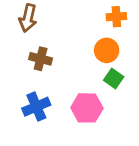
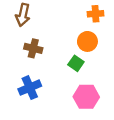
green square: (114, 78) -> (76, 63), moved
pink hexagon: (87, 108) -> (86, 97), moved

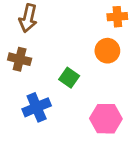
brown cross: (33, 48) -> (20, 59), moved
green square: (76, 63) -> (69, 78), moved

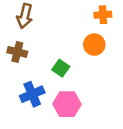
pink hexagon: (106, 119) -> (67, 104), moved

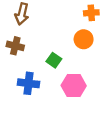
blue cross: (32, 94) -> (28, 83), turned 30
pink hexagon: (67, 104) -> (74, 86), moved

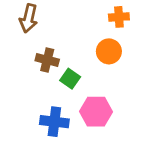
brown cross: (15, 46) -> (47, 60), moved
blue cross: (28, 83) -> (54, 122), moved

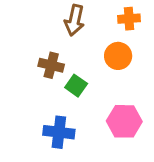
brown arrow: (29, 18) -> (75, 20), moved
pink hexagon: (96, 112) -> (124, 121), moved

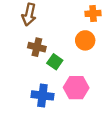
brown arrow: (75, 20) -> (29, 15), moved
pink hexagon: (124, 121) -> (76, 88), moved

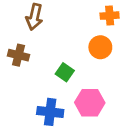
brown cross: (37, 47) -> (18, 55), moved

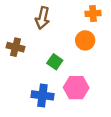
brown arrow: (34, 17) -> (42, 18), moved

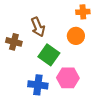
brown arrow: (42, 18) -> (38, 27), moved, turned -36
green square: (55, 62) -> (49, 55), size x1.5

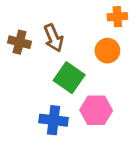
brown cross: (14, 42) -> (20, 42), moved

